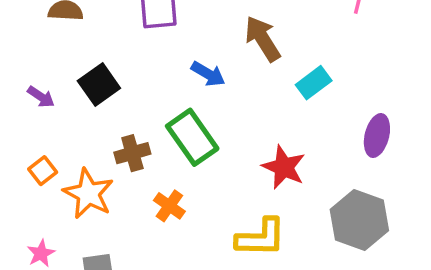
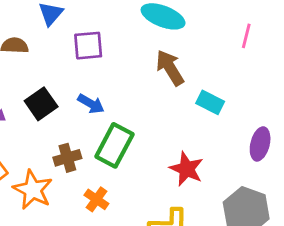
blue arrow: (208, 74) -> (91, 104), moved
cyan rectangle: (314, 83) -> (210, 102), turned 64
green rectangle: (192, 137) -> (114, 145), turned 63

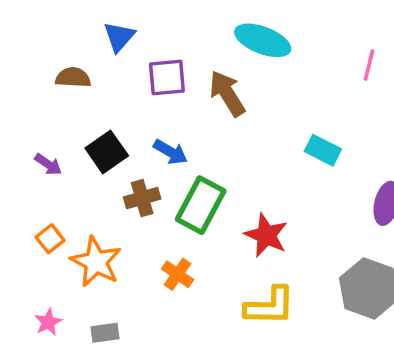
brown arrow: (170, 68) -> (227, 93), moved
brown cross: (67, 158) -> (142, 198), moved
red star: (187, 169) -> (266, 235), moved

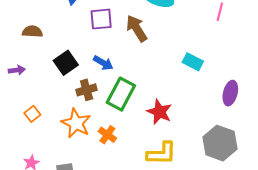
brown semicircle: (73, 78) -> (32, 32), moved
purple arrow: (48, 164) -> (17, 70), moved, turned -42
orange star: (96, 262) -> (76, 123), moved

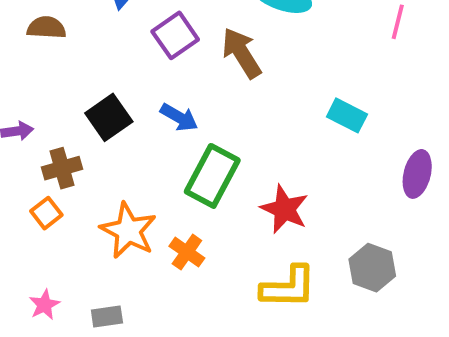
purple square: (101, 19) -> (175, 35), turned -30
brown semicircle: (32, 32) -> (46, 28), moved
brown cross: (87, 90) -> (62, 168), moved
gray hexagon: (220, 143) -> (372, 268), moved, size x0.7

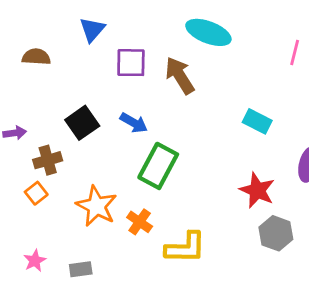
purple square: (175, 35) -> (131, 63), turned 36
red star: (284, 209) -> (257, 190), moved
yellow L-shape: (288, 287) -> (185, 248), moved

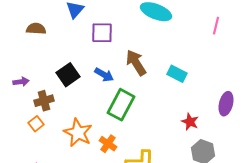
brown arrow: (180, 75) -> (136, 63), moved
cyan rectangle: (257, 121) -> (177, 74), moved
red star: (257, 190) -> (190, 122), size x0.7

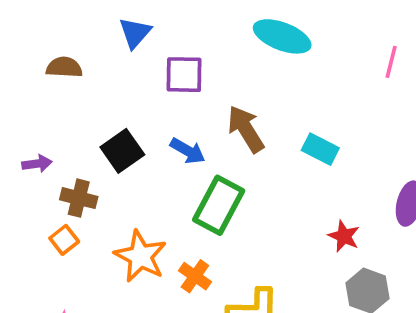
brown cross: (44, 101) -> (79, 198), turned 30

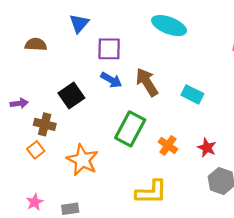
blue arrow: (188, 151) -> (111, 80), moved
orange cross: (195, 276) -> (168, 145), moved

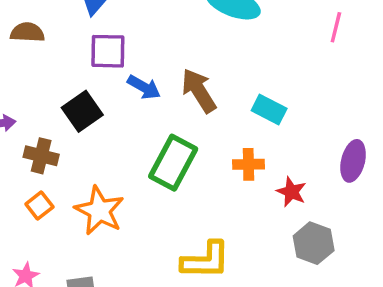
purple square: (109, 49) -> (108, 51), moved
orange cross: (168, 145) -> (248, 164), moved, turned -36
orange square: (36, 150) -> (39, 205), moved

